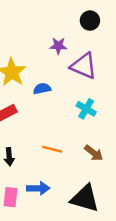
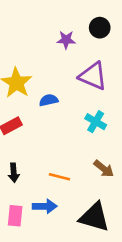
purple star: (58, 46) -> (66, 40), moved
orange line: (52, 149) -> (59, 177), moved

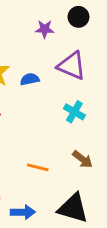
blue semicircle: (49, 100) -> (30, 79), moved
blue arrow: (45, 206) -> (23, 212), moved

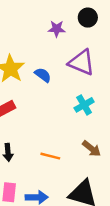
blue semicircle: (30, 79) -> (43, 75), turned 49
cyan cross: (74, 112) -> (84, 105), turned 30

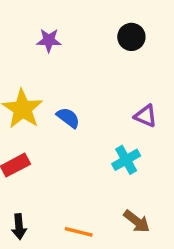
purple star: (57, 29) -> (49, 40), moved
purple triangle: (82, 62) -> (145, 116), moved, size x0.6

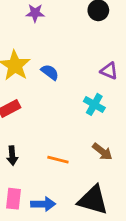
cyan cross: (126, 160) -> (94, 104), turned -30

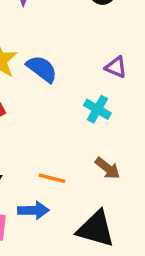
blue semicircle: (50, 72) -> (42, 69), size x1.4
blue arrow: (43, 204) -> (33, 210), moved

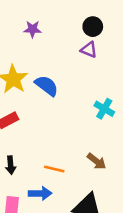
purple triangle: (116, 67) -> (89, 50), moved
cyan cross: (97, 109) -> (104, 109), moved

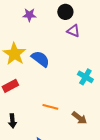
black circle: (93, 27) -> (65, 12), moved
orange line: (54, 169) -> (50, 107), moved

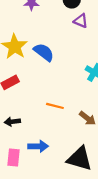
black arrow: (12, 121) -> (12, 122), turned 88

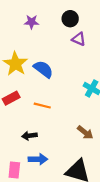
orange line: (55, 106) -> (42, 106), moved
black arrow: (12, 122) -> (29, 136), moved

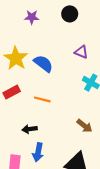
purple triangle: (79, 39) -> (81, 52), moved
blue arrow: (38, 159) -> (38, 152), turned 102

